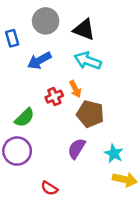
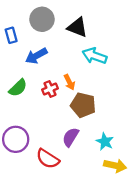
cyan arrow: (88, 61) -> (95, 56), moved
green semicircle: (25, 118) -> (18, 88), moved
red semicircle: (49, 188) -> (48, 159), moved, size x1.5

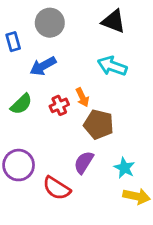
black triangle: (77, 27) -> (114, 21), moved

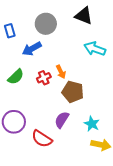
gray circle: (50, 23) -> (46, 24), moved
cyan arrow: (112, 66) -> (95, 49), moved

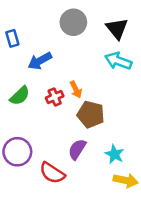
black triangle: (84, 16) -> (117, 29), moved, turned 30
gray circle: (46, 24) -> (73, 22), moved

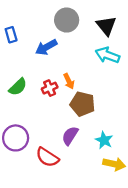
blue arrow: (40, 61) -> (46, 47), moved

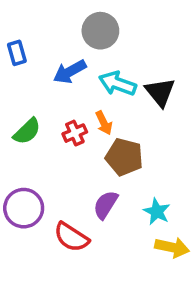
black triangle: (106, 26) -> (160, 92), moved
cyan arrow: (107, 55) -> (117, 84), moved

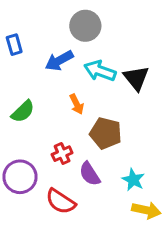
orange arrow: (104, 123) -> (77, 104), moved
red cross: (75, 133) -> (62, 154), moved
purple semicircle: (106, 205) -> (90, 174), turned -65

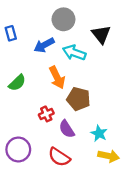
black triangle: (136, 78) -> (101, 34), moved
orange arrow: (77, 104) -> (57, 77), size x1.5
purple circle: (20, 177) -> (18, 149), moved
red semicircle: (61, 201) -> (59, 157), moved

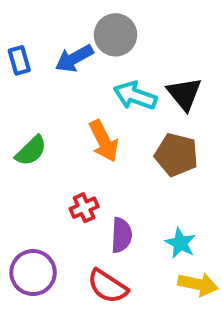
black triangle: (101, 34) -> (184, 94), moved
blue arrow: (44, 45) -> (74, 58), moved
brown pentagon: (79, 99) -> (176, 155), moved
purple semicircle: (67, 129) -> (121, 235), turned -144

